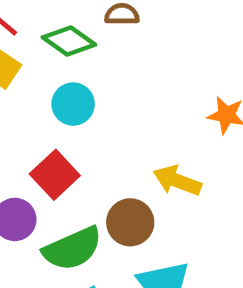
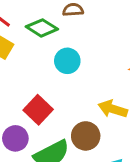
cyan circle: (73, 104) -> (67, 61), moved

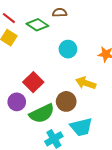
cyan circle: (67, 61) -> (68, 49), moved

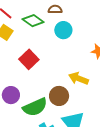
cyan circle: (68, 49) -> (63, 30), moved
red square: (33, 82) -> (29, 59), moved

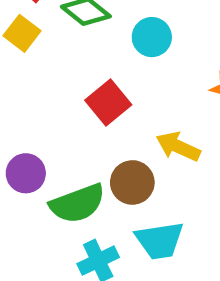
red square: (29, 59) -> (108, 102), moved

